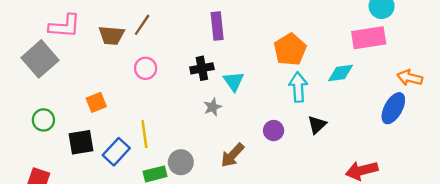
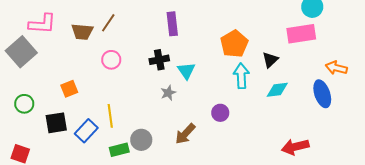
cyan diamond: (340, 73) -> (277, 90), moved
blue ellipse: (393, 108) -> (322, 94), turned -48
black triangle: (317, 125) -> (270, 60), moved

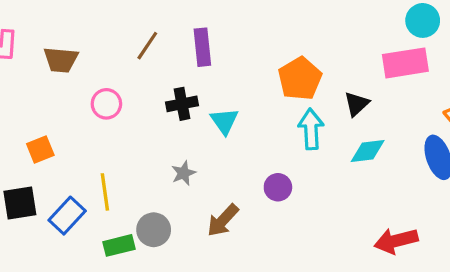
brown line: (108, 23) -> (147, 46), moved
gray star: (168, 93) -> (184, 173), moved

